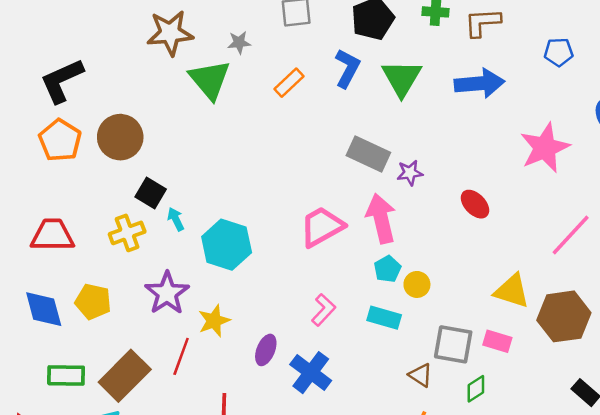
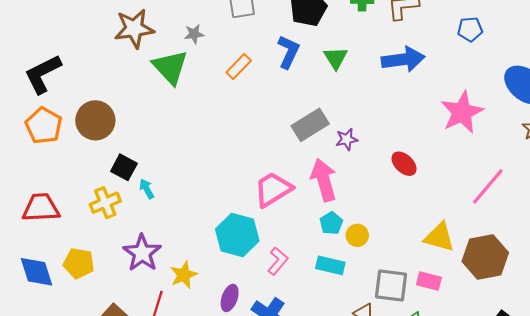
green triangle: (402, 78) -> (336, 58), size x0.7
gray rectangle: (368, 154) -> (310, 125), turned -54
cyan hexagon: (227, 245) -> (237, 235), moved

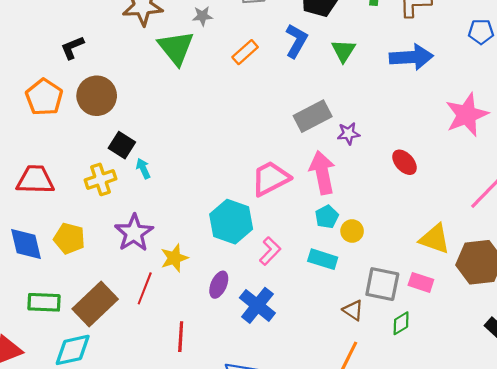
black L-shape: (43, 74) -> (72, 48), moved, size x0.6

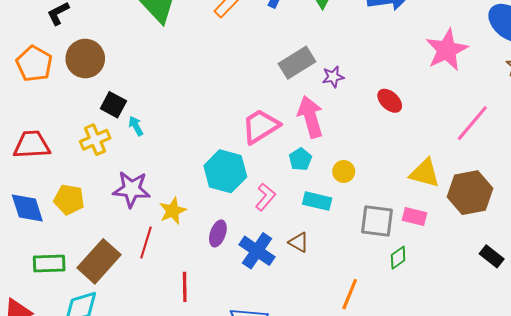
cyan pentagon: (327, 217) -> (300, 159), moved
purple star: (134, 233) -> (132, 189), turned -30
brown triangle: (353, 310) -> (299, 242), moved

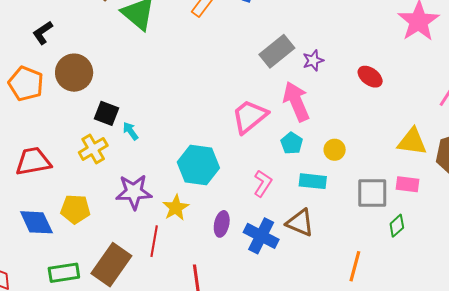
cyan hexagon: (225, 171) -> (198, 165), moved
brown triangle: (299, 242) -> (300, 223), size x1.4

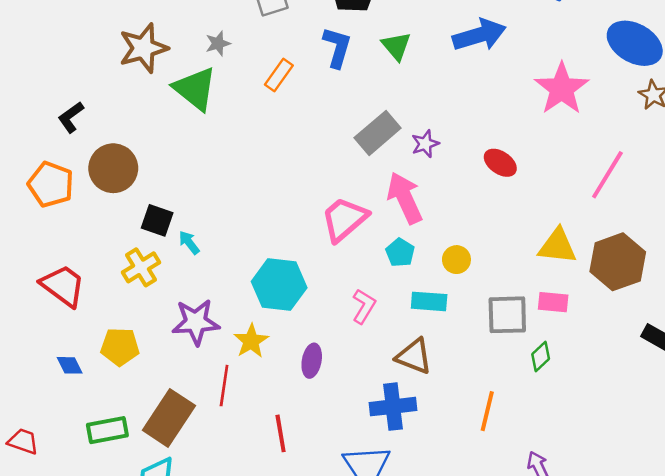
red trapezoid: (33, 161) -> (63, 286), turned 48
blue diamond: (36, 222) -> (70, 365), size x0.6
blue cross: (261, 236) -> (393, 407), moved, turned -32

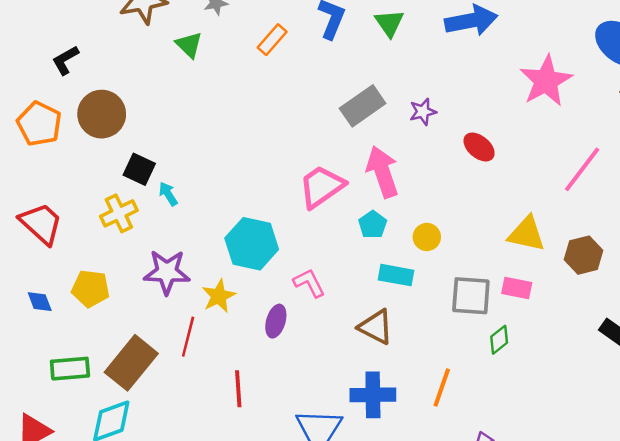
green triangle: (195, 89) -> (189, 45), size x0.6
purple star: (425, 144) -> (423, 112), moved
brown hexagon: (618, 262) -> (584, 255), size x0.7
pink L-shape: (364, 306) -> (309, 283), moved, turned -64
blue cross: (393, 407) -> (373, 395), moved

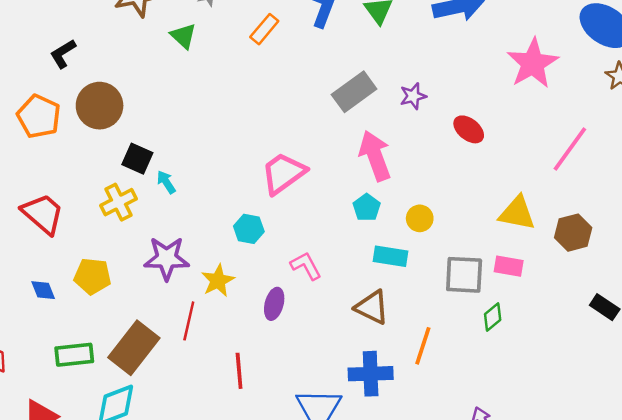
pink trapezoid: (322, 187) -> (283, 173), moved
cyan hexagon: (252, 244) -> (249, 229), size x0.6
orange line: (442, 388) -> (423, 346), moved

